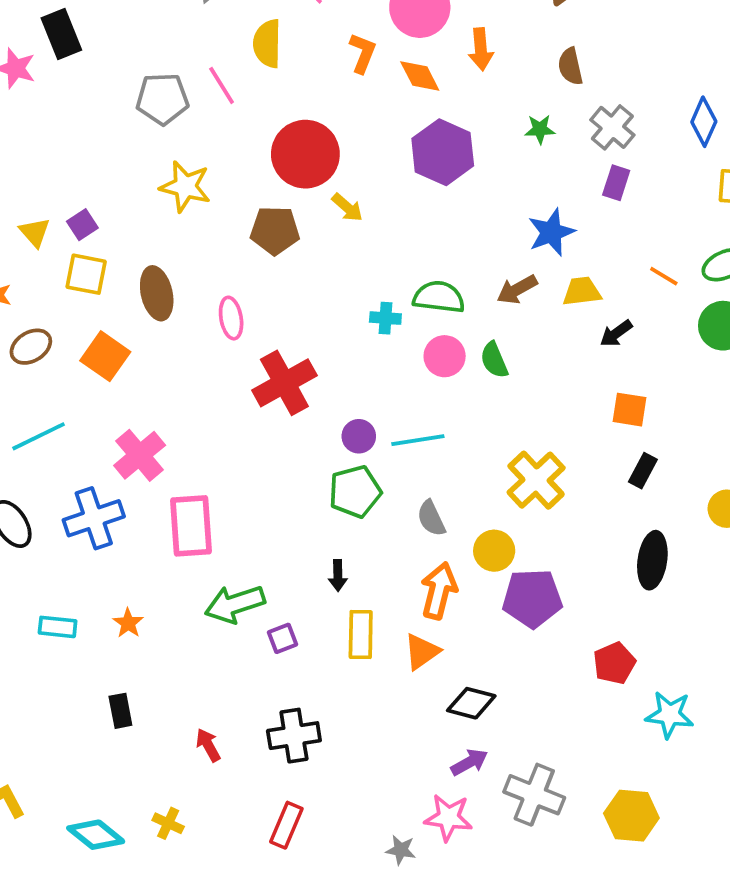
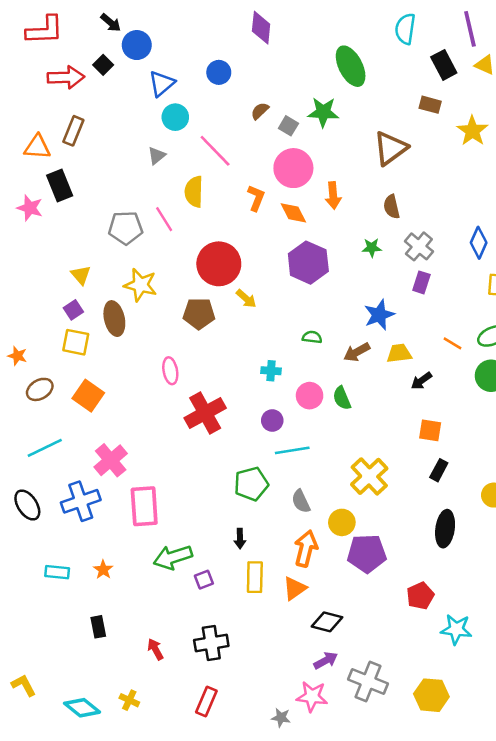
yellow triangle: (35, 232) -> (81, 275), moved
brown ellipse: (157, 293) -> (114, 319), moved
green semicircle: (439, 297) -> (312, 337), moved, size x0.6
purple circle: (359, 436) -> (272, 420), moved

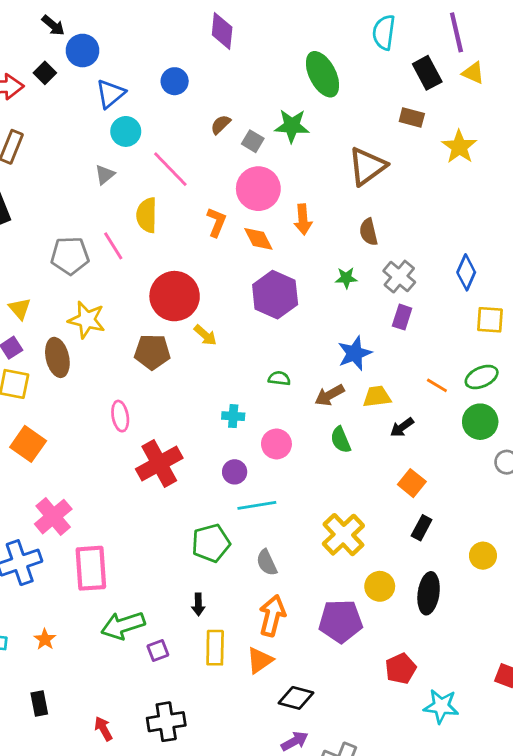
green semicircle: (342, 398) -> (341, 440), moved
orange square: (430, 430) -> (412, 483), turned 30
yellow circle: (342, 522) -> (380, 586), moved

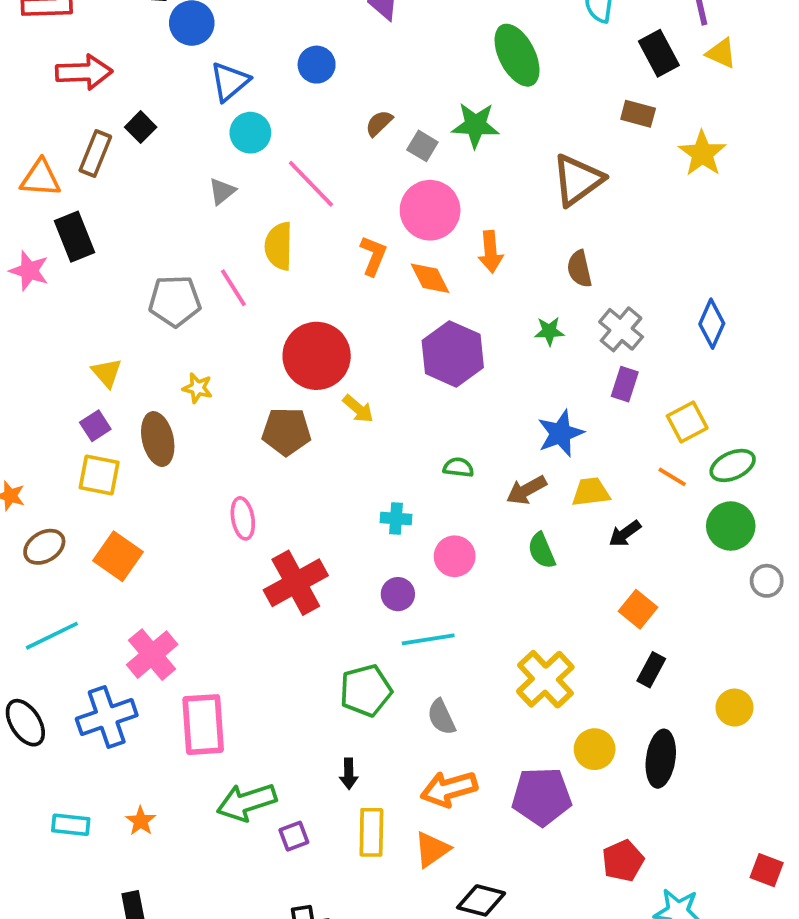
black square: (45, 73) -> (141, 127), moved
yellow star: (87, 320) -> (197, 388), size x0.6
yellow square: (490, 320) -> (687, 422), moved, turned -32
orange arrow: (272, 616) -> (449, 789), turned -120

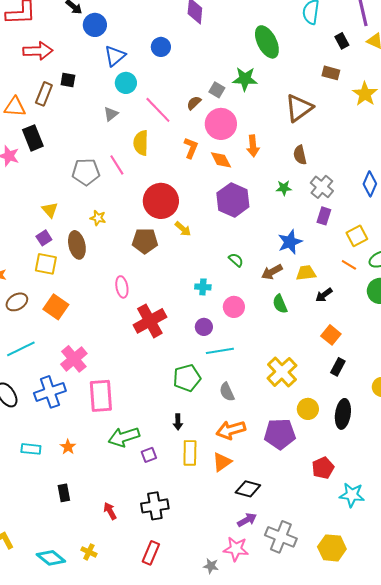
black rectangle: (659, 53) -> (342, 41), size x0.7
brown semicircle: (379, 123) -> (194, 103), moved
black square: (141, 127) -> (68, 80), turned -35
green semicircle: (458, 467) -> (236, 260), turned 35

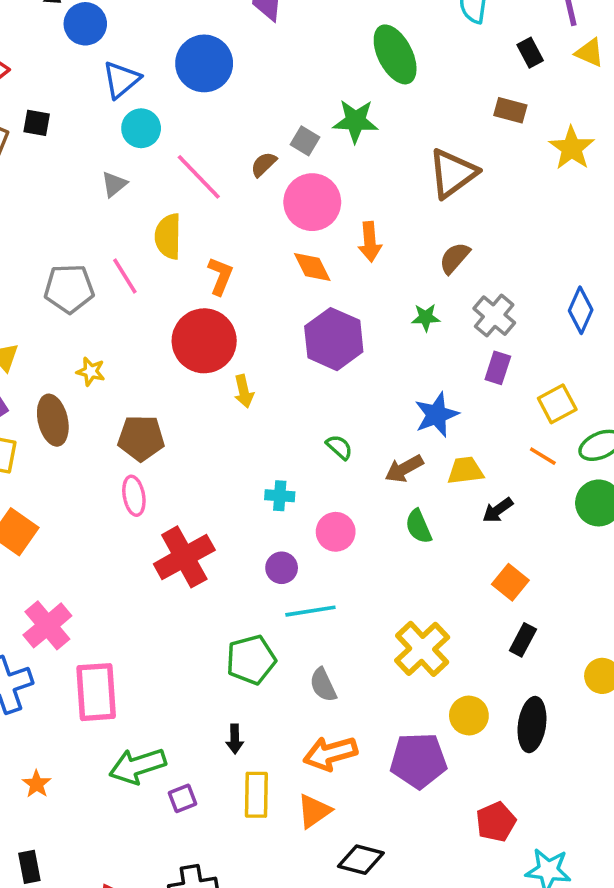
blue circle: (161, 47) -> (204, 63), size x1.6
orange L-shape: (191, 148) -> (220, 276), moved
brown semicircle: (300, 155) -> (455, 258), turned 54
yellow arrow: (183, 229) -> (244, 391), turned 36
brown pentagon: (145, 241) -> (141, 438), moved

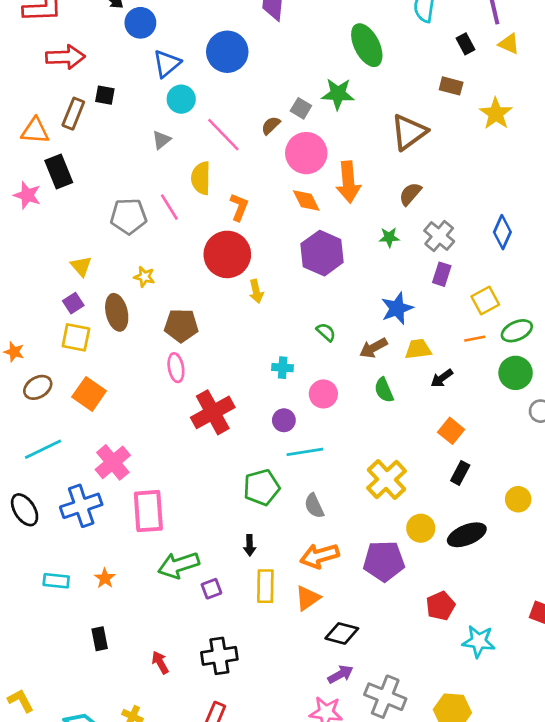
orange arrow: (370, 242) -> (348, 182), size x1.4
orange line: (543, 456) -> (475, 339), turned -42
black ellipse: (532, 725) -> (467, 535), turned 60

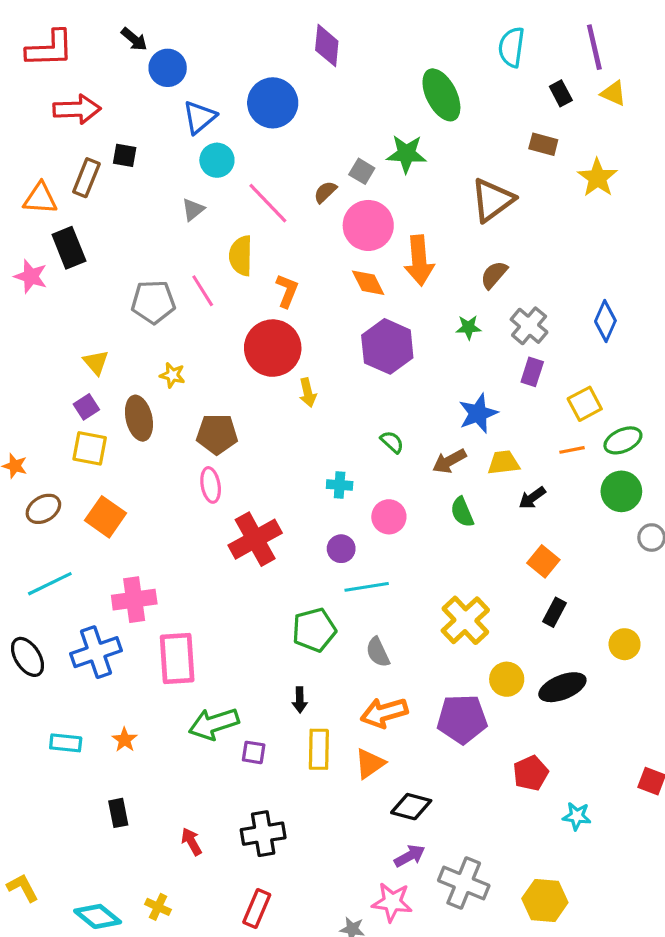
pink cross: (113, 462) -> (134, 600), turned 32
purple square: (211, 589) -> (254, 752), turned 30
cyan star: (479, 641) -> (577, 816), size x0.7

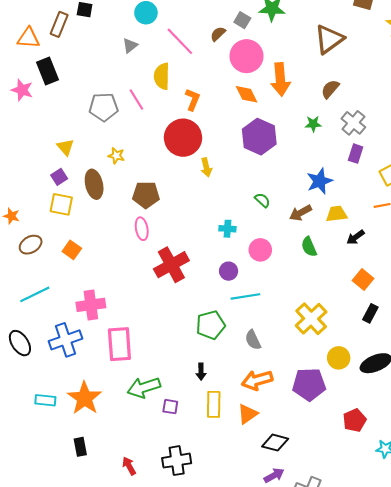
orange square: (106, 517) -> (72, 250), size x0.7
orange star: (125, 740) -> (85, 398), size x2.0

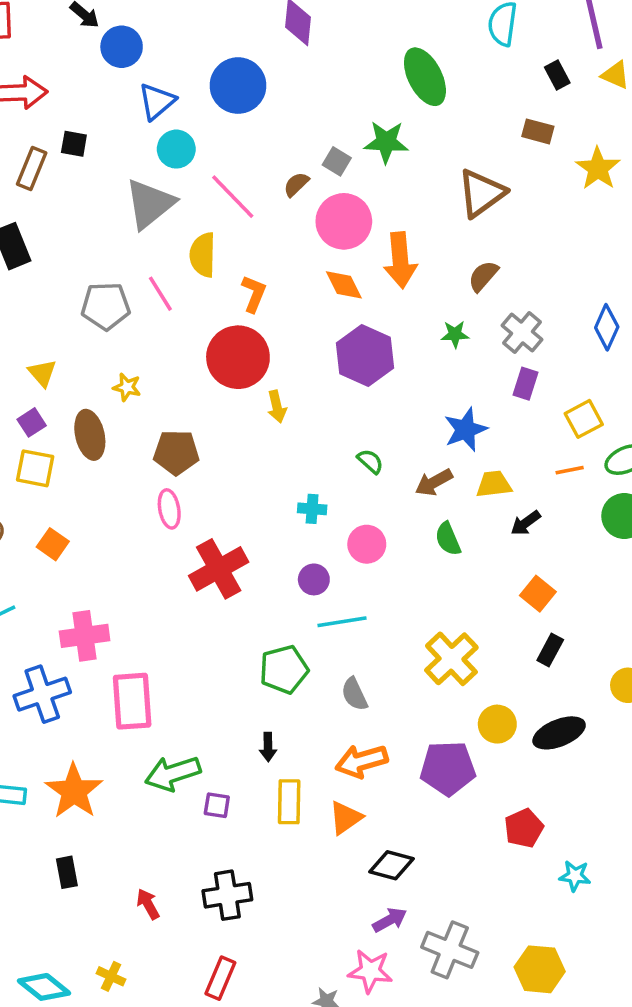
gray triangle: (130, 46) -> (150, 204), size x2.0

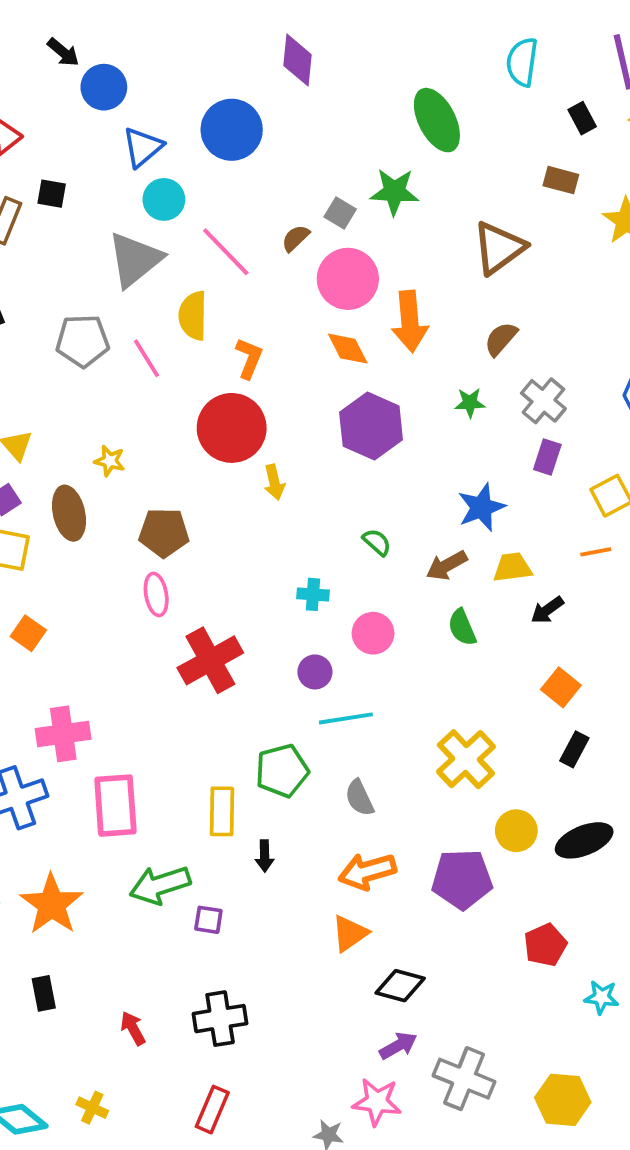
gray pentagon: (106, 306) -> (83, 341), moved
yellow rectangle: (289, 802) -> (222, 811), moved

